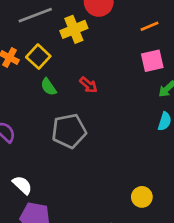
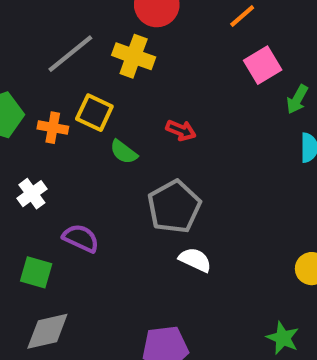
yellow cross: (74, 29) -> (134, 56), turned -30
white semicircle: (22, 185) -> (195, 260), moved

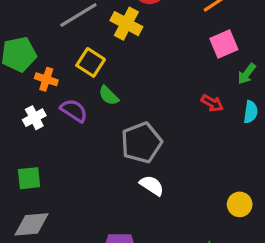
orange cross: (53, 128) -> (46, 79), moved
red arrow: (181, 130) -> (212, 103), moved
purple semicircle: (81, 238) -> (74, 111), moved
green square: (36, 272) -> (29, 178), turned -30

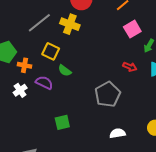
gray pentagon: (141, 143) -> (108, 94), moved
green square: (29, 178) -> (62, 122), moved
white semicircle: (152, 185) -> (118, 133), moved, turned -35

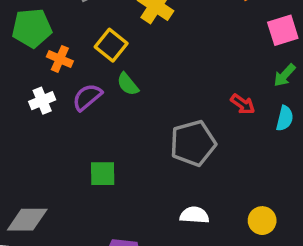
pink square: (132, 29) -> (283, 30), moved
purple semicircle: (44, 83) -> (87, 97), turned -78

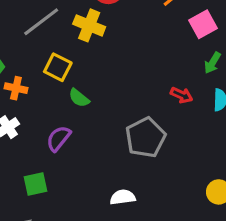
purple semicircle: (87, 97) -> (58, 138), moved
green square: (103, 174) -> (35, 184), moved
white semicircle: (194, 215) -> (123, 197), moved

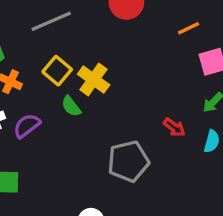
yellow cross: (89, 25) -> (94, 79), moved
purple semicircle: (58, 138) -> (27, 126), moved

